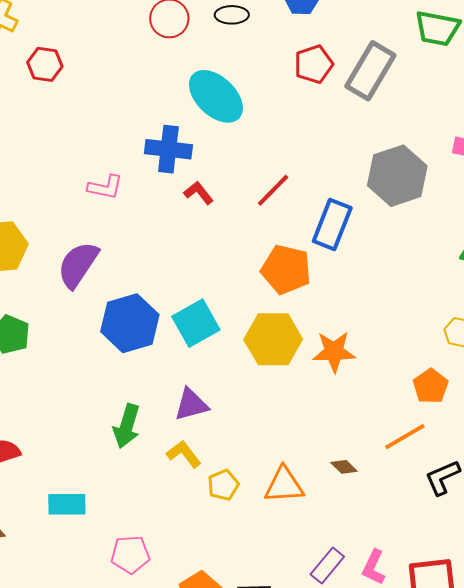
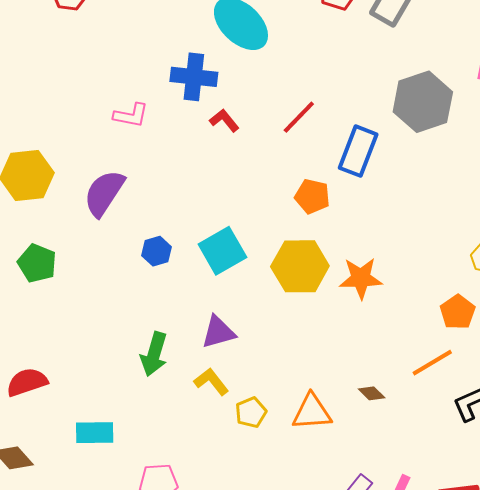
orange pentagon: (286, 269) -> (312, 196), size x0.7
blue hexagon: (130, 323) -> (157, 251), size x0.5

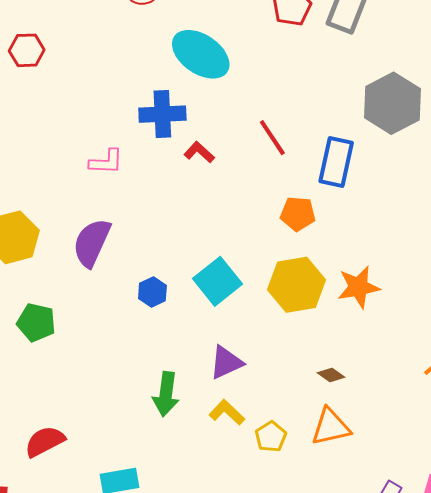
red line: (299, 117) -> (272, 138), turned -69
brown diamond: (372, 393) -> (331, 375), moved

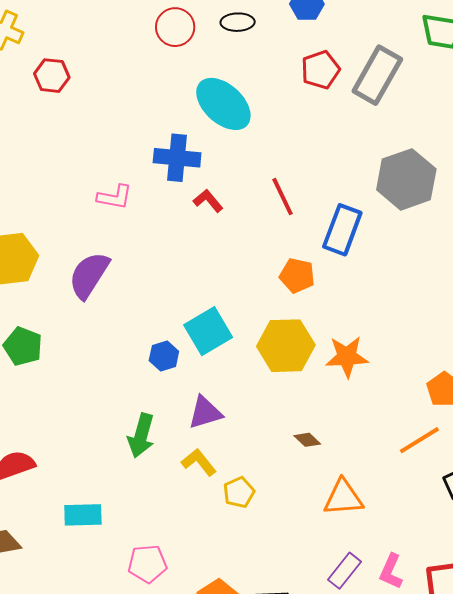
blue hexagon: (152, 292) -> (164, 356), moved
orange triangle: (331, 427) -> (343, 498), moved

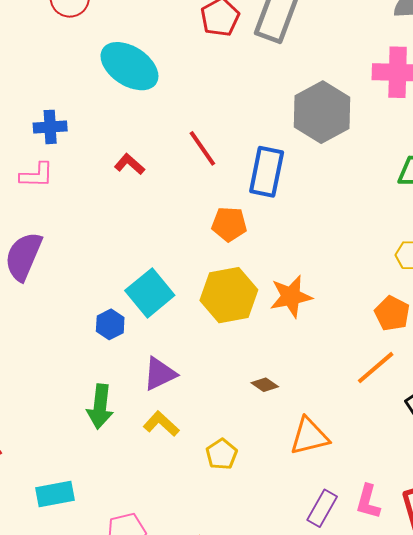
blue cross: (177, 158) -> (50, 127), moved, size x0.7
yellow pentagon: (239, 492) -> (222, 454), moved

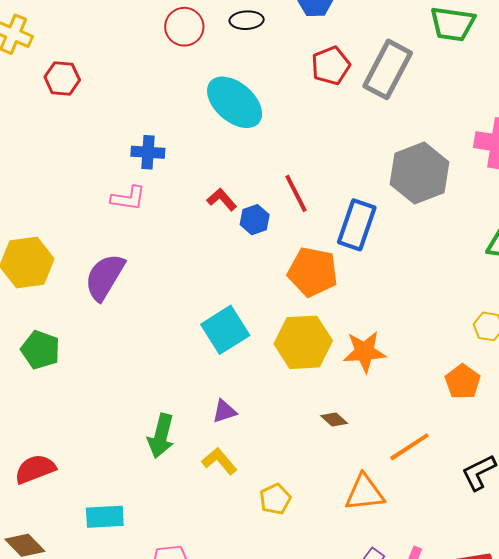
orange pentagon: (229, 224) -> (313, 272), size x1.4
blue hexagon: (110, 324) -> (255, 220), moved
orange line: (376, 368) -> (409, 447), moved
purple triangle: (160, 374) -> (224, 411), size x0.7
brown diamond: (265, 385) -> (334, 420), moved

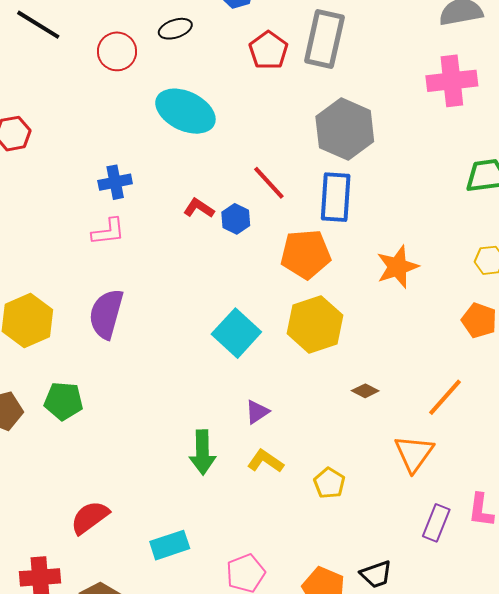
gray hexagon: (419, 173) -> (345, 129), moved
orange star: (365, 352) -> (397, 267), moved
orange triangle: (365, 493) -> (414, 453), turned -33

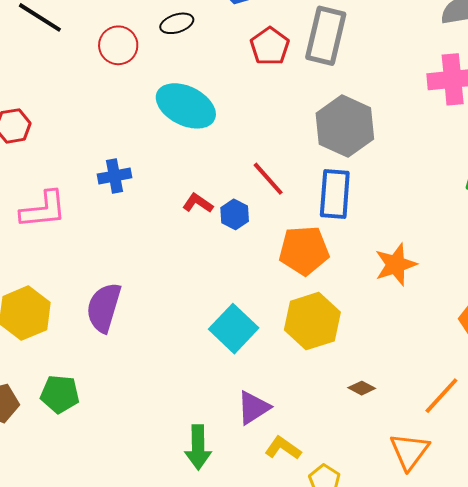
pink L-shape: (108, 232) -> (43, 210), moved, size x1.4
purple triangle: (257, 412) -> (253, 408), size x1.4
yellow L-shape: (265, 461) -> (283, 448), moved

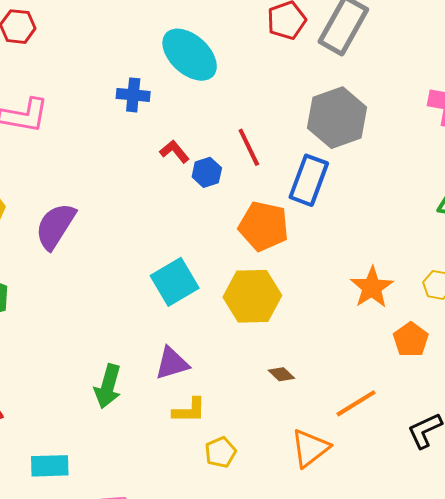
blue cross: (114, 176) -> (133, 95), moved
orange star: (396, 265) -> (372, 287), moved, turned -30
yellow L-shape: (283, 448) -> (189, 410), turned 129

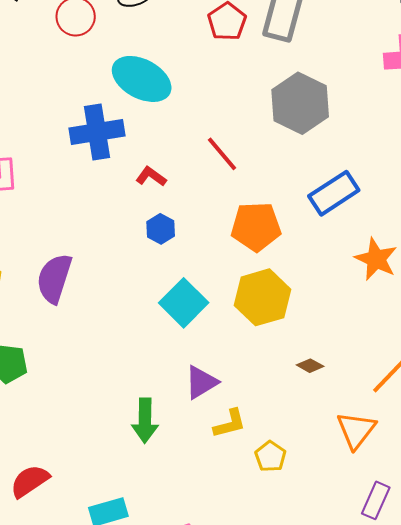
blue cross: (133, 95) -> (97, 132), size x1.6
blue hexagon: (207, 172) -> (161, 229), moved
blue rectangle: (309, 180) -> (334, 193), moved, turned 51

